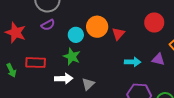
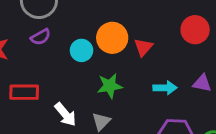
green star: (72, 56) -> (110, 86), moved, turned -30
white arrow: (64, 79) -> (65, 114), turned 54

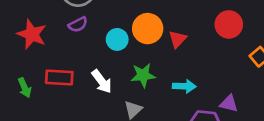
purple triangle: (202, 83) -> (229, 104), moved
cyan arrow: (165, 88) -> (184, 86), moved
white arrow: (65, 114) -> (102, 81), moved

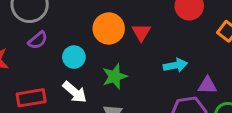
cyan circle: (117, 39) -> (74, 57), moved
cyan arrow: (184, 86) -> (175, 65), moved

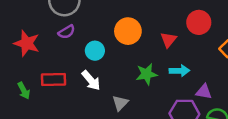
red triangle: (141, 32) -> (168, 40), moved
green star: (115, 76) -> (147, 74), moved

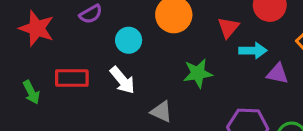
cyan arrow: (179, 71) -> (253, 51), moved
purple triangle: (204, 92) -> (277, 74), moved
gray triangle: (120, 103) -> (161, 112), turned -49

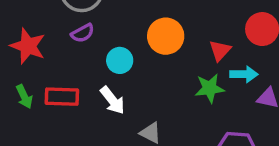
green star: (198, 73) -> (210, 88), moved
green arrow: (31, 92) -> (24, 97), moved

